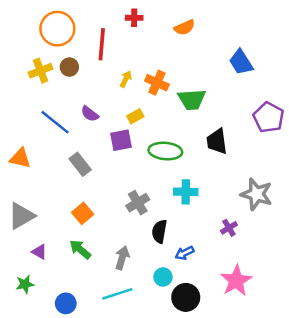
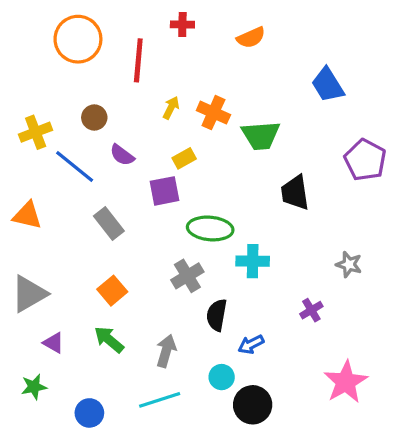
brown circle: (69, 67) -> (94, 118), moved
yellow cross: (41, 71) -> (36, 132), moved
green ellipse: (165, 151) -> (210, 228), moved
gray star: (257, 194) -> (349, 264), size x0.6
pink star: (236, 281) -> (346, 382), moved

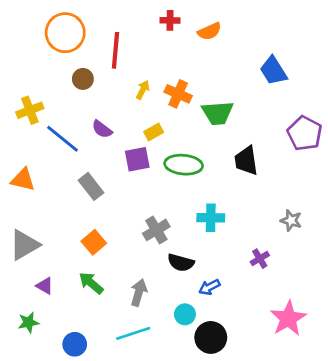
red cross: (182, 24) -> (170, 20), moved
brown circle: (94, 118) -> (83, 79), moved
green ellipse: (210, 228) -> (184, 165), moved
black semicircle: (217, 315) -> (181, 263), turned -85

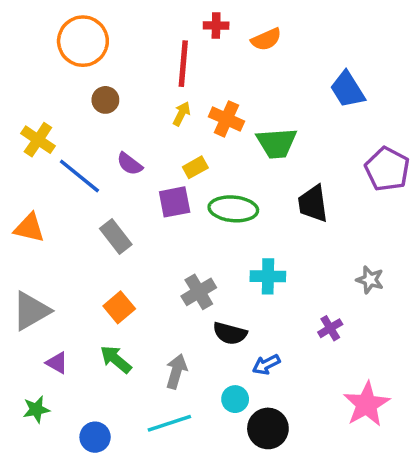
red line: (116, 50) -> (183, 64), moved
yellow cross: (30, 110) -> (38, 140), turned -35

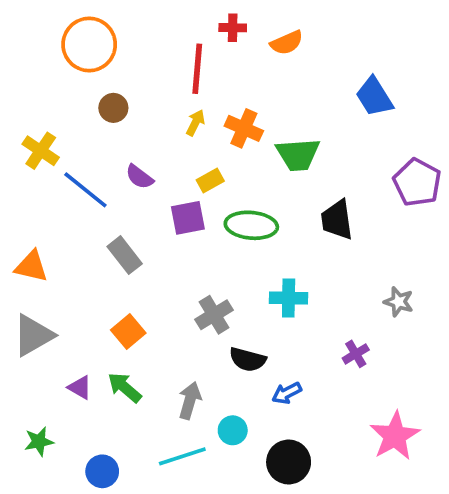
orange triangle: (29, 228) -> (31, 266), moved
purple triangle: (57, 363) -> (80, 387), moved
cyan circle: (235, 399) -> (233, 430), moved

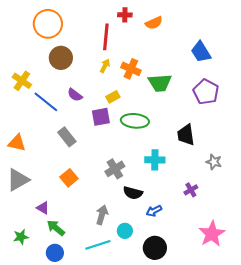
brown circle: (113, 108) -> (61, 58), size x1.5
purple pentagon: (417, 182) -> (206, 92), moved
black trapezoid: (337, 220) -> (186, 135), moved
green arrow: (125, 387) -> (56, 228), moved

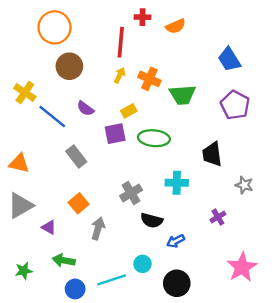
purple triangle: (43, 208) -> (49, 227), moved
gray arrow: (102, 215) -> (98, 228), moved
green arrow: (56, 228) -> (64, 260), turned -30
blue circle: (55, 253) -> (75, 289), moved

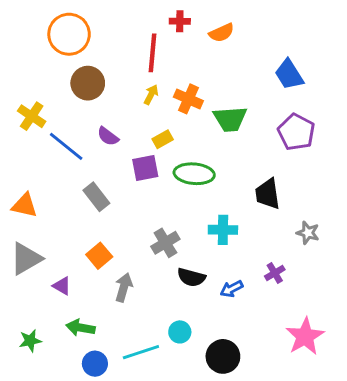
blue arrow: (176, 241) -> (232, 289), moved

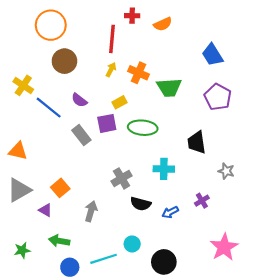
gray rectangle: (96, 197) -> (81, 135), moved
orange square: (99, 256) -> (60, 188), moved

